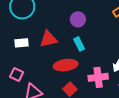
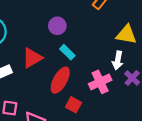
red ellipse: (66, 65) -> (60, 80), turned -35

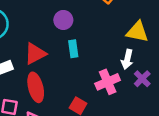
cyan rectangle: (67, 52) -> (73, 49), turned 35
red ellipse: (60, 80) -> (36, 87), moved, turned -45

